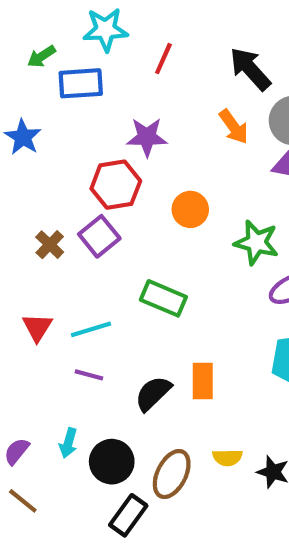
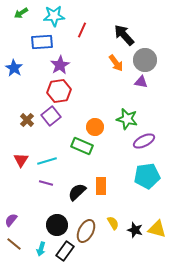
green arrow: (41, 56) -> (21, 13), moved
purple star: (147, 137) -> (60, 65), moved, turned -30
orange circle: (190, 209) -> (95, 127), moved
cyan arrow: (68, 443) -> (41, 249), moved
yellow semicircle: (227, 457) -> (113, 223), turned -120

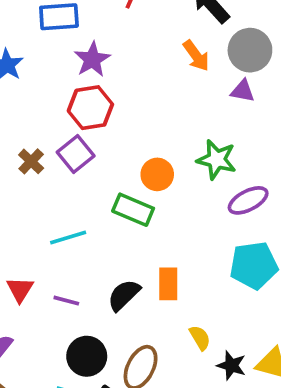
red triangle: (21, 160) -> (20, 289), moved
purple line: (46, 183) -> (66, 301), moved
yellow semicircle: (113, 223) -> (200, 338), moved

